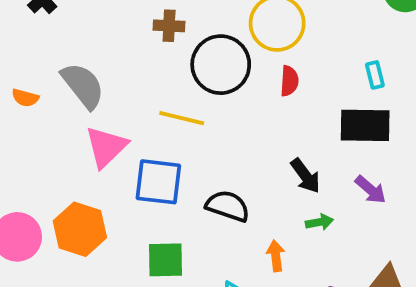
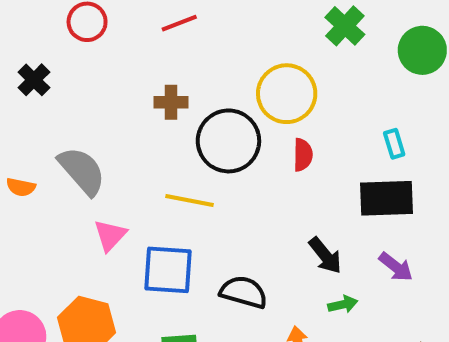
pink triangle: (106, 147) -> (110, 235), size x0.7

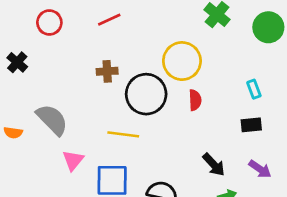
black rectangle: (386, 198) -> (251, 125), size x0.6

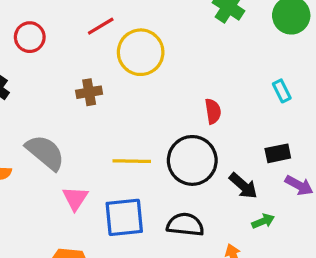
yellow circle: (182, 61) -> (141, 52), moved
brown cross: (107, 71) -> (89, 92), moved
black circle: (146, 94) -> (192, 160), moved
black rectangle: (251, 125) -> (278, 153), moved

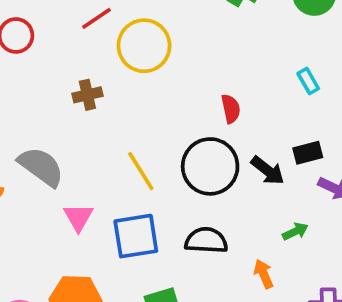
yellow line: (132, 161) -> (141, 171), turned 60
black arrow: (243, 186) -> (268, 170), moved

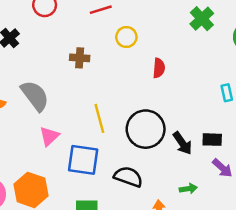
yellow circle: (144, 46) -> (126, 37), size x0.6
red semicircle: (231, 109) -> (159, 68), moved

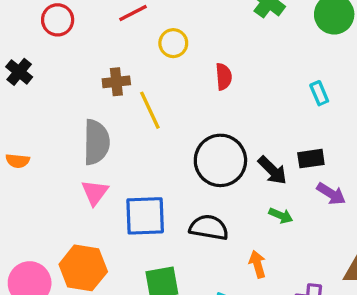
gray semicircle: (35, 96) -> (96, 142), moved, turned 48
yellow line: (99, 118) -> (150, 110), moved
green arrow: (188, 189) -> (281, 216), moved, turned 42

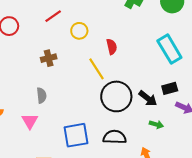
cyan rectangle: (319, 93) -> (169, 49), size x2.0
yellow line: (150, 110) -> (96, 69), moved
gray semicircle: (96, 142) -> (41, 95), size x0.6
pink triangle: (95, 192) -> (30, 121), moved

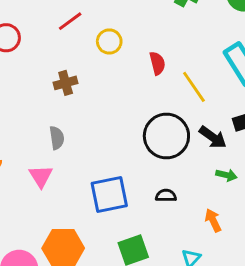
yellow line: (96, 69) -> (194, 87), moved
black semicircle: (115, 137) -> (166, 196), size x0.6

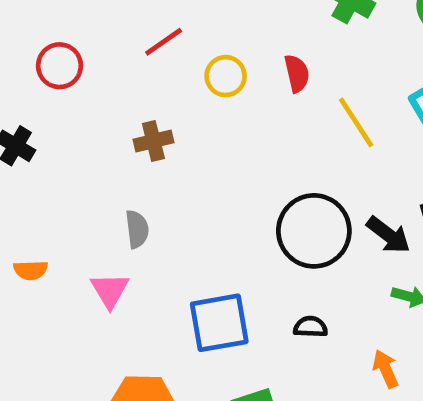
red semicircle: (157, 63) -> (297, 73), moved
yellow line: (194, 87) -> (356, 122), moved

